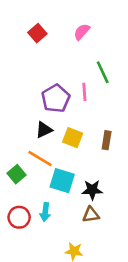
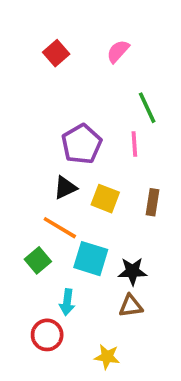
pink line: (84, 92) -> (134, 144), moved
green square: (16, 174) -> (38, 260), moved
red circle: (19, 217) -> (47, 335), moved

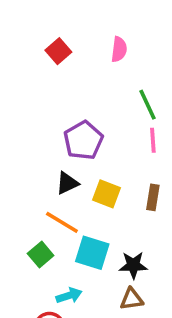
pink semicircle: (118, 51) -> (119, 49), turned 145
pink line: (134, 144) -> (153, 140), moved
cyan arrow: (67, 302) -> (69, 296), turned -115

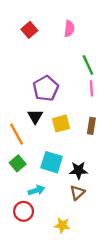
black triangle: (67, 183) -> (35, 116), turned -35
yellow square: (107, 194) -> (61, 124), turned -36
orange line: (62, 222) -> (16, 134), moved, turned 30
brown triangle: (131, 299) -> (77, 193), turned -35

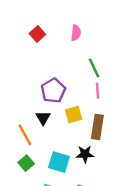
yellow square: (61, 124) -> (74, 114), moved
brown rectangle: (91, 126) -> (97, 127), size x1.5
black star: (79, 170) -> (85, 154), moved

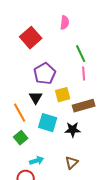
red square: (37, 34) -> (31, 38), moved, size x1.5
brown rectangle: (97, 127) -> (84, 106), turned 65
cyan square: (59, 162) -> (48, 123), moved

